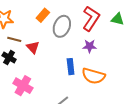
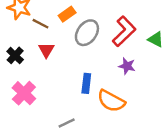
brown line: (14, 39) -> (41, 24), moved
purple star: (90, 46) -> (127, 66), moved

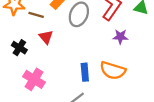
blue rectangle: (86, 83) -> (85, 72), moved

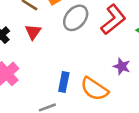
purple star: (120, 37) -> (122, 66), moved

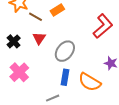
gray ellipse: (76, 18) -> (65, 51), moved

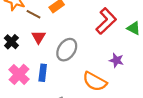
blue rectangle: (65, 77) -> (43, 73), moved

